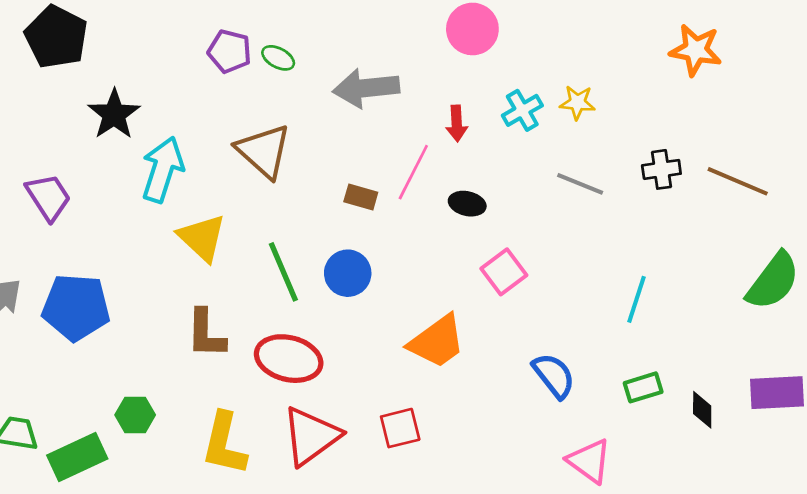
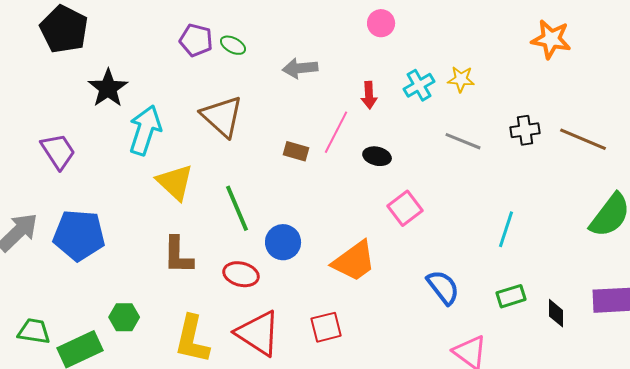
pink circle: (472, 29) -> (381, 23), size x0.7
gray arrow: (366, 88) -> (300, 68), size x0.7
blue circle: (348, 273) -> (283, 242), moved
red ellipse: (289, 359) -> (241, 274), size x0.7
red triangle: (311, 436) -> (258, 333), turned -51

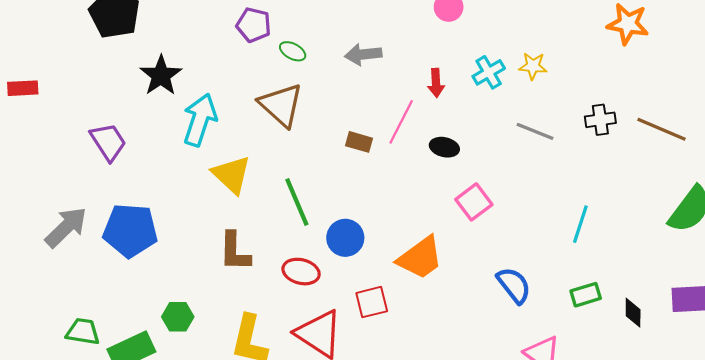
green ellipse: (233, 45) -> (293, 51), moved
red square: (326, 327) -> (372, 302), moved

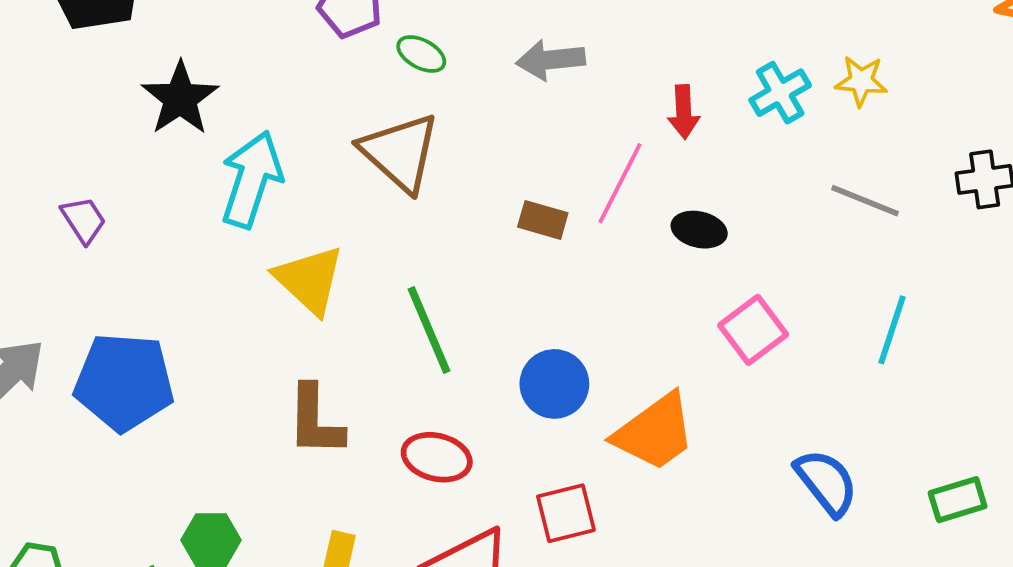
purple trapezoid: (108, 142) -> (84, 220), size x0.7
cyan line: (580, 224) -> (892, 330), moved
blue circle: (345, 238) -> (554, 384), moved

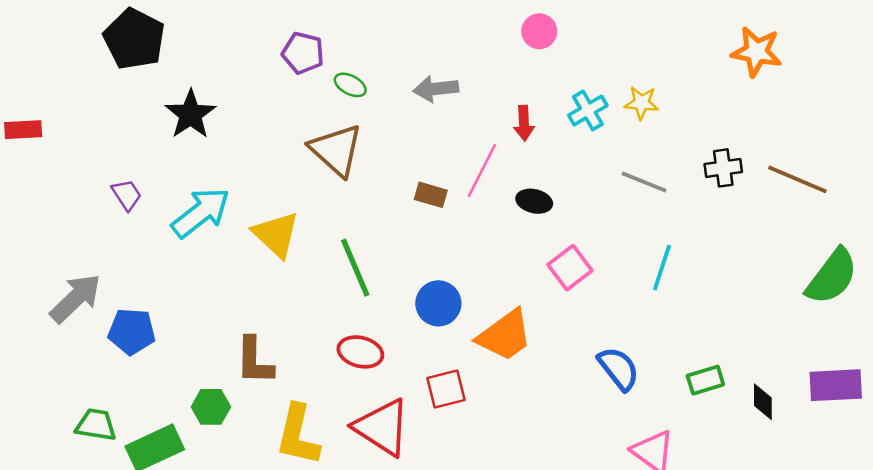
cyan arrow: (251, 179) -> (201, 213), moved, turned 34
blue pentagon: (124, 382) -> (132, 331), moved, size x0.7
brown L-shape: (315, 421) -> (254, 361), moved

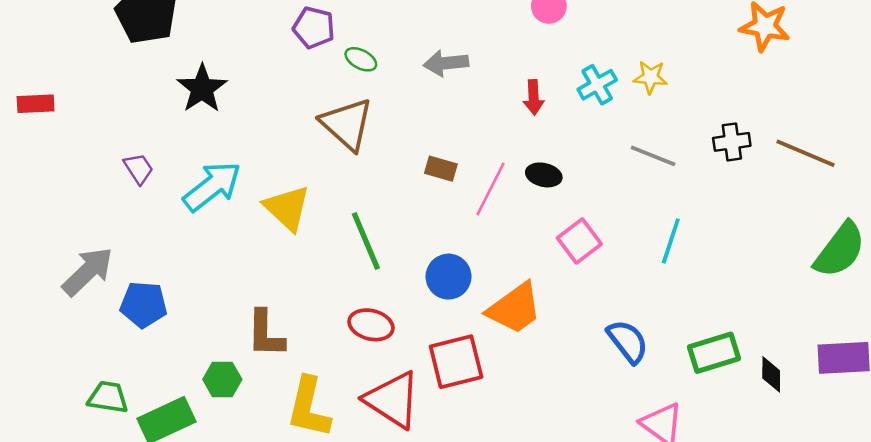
pink line: (482, 171) -> (490, 189), moved
green rectangle: (705, 380) -> (714, 353), size x1.4
red square: (446, 389) -> (456, 362), size x1.4

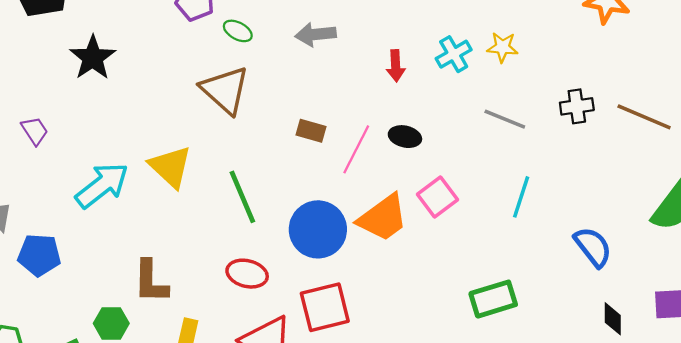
cyan arrow: (212, 186) -> (102, 185), moved
blue circle: (448, 277) -> (318, 229), size x1.4
orange trapezoid: (515, 308) -> (383, 218), moved
blue semicircle: (628, 341) -> (593, 247), moved
green rectangle: (714, 353) -> (493, 299), moved

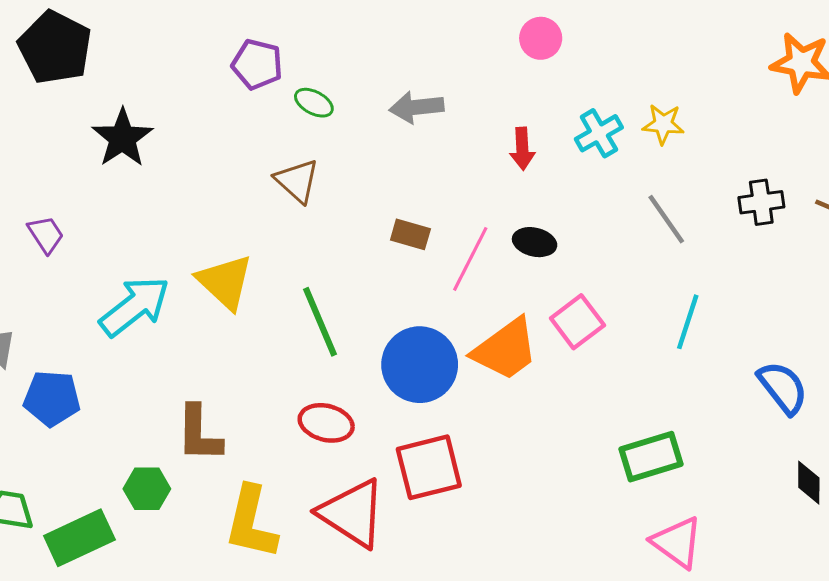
brown triangle: (225, 90) -> (297, 181), size x0.7
gray line: (505, 119) -> (666, 219), turned 33

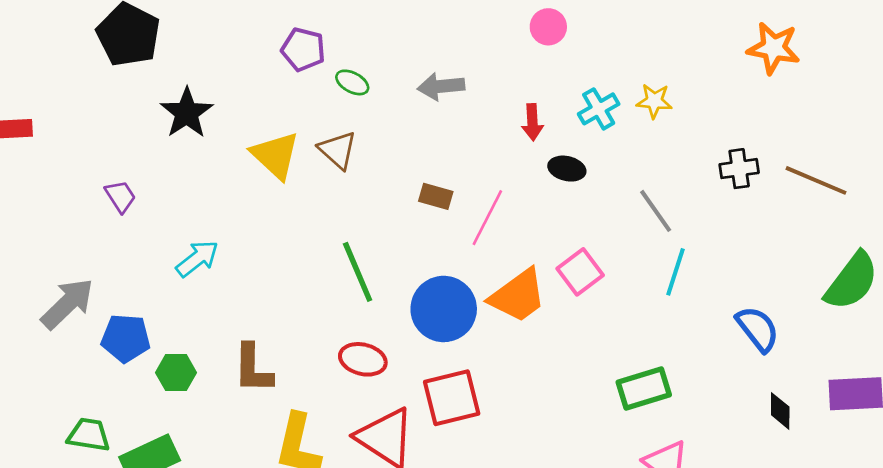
gray line: (666, 219) -> (656, 211), moved
black ellipse: (535, 242) -> (567, 169), moved
yellow triangle: (225, 282) -> (275, 155), moved
cyan arrow: (135, 306) -> (197, 259), size x0.7
green hexagon: (147, 489) -> (176, 373), moved

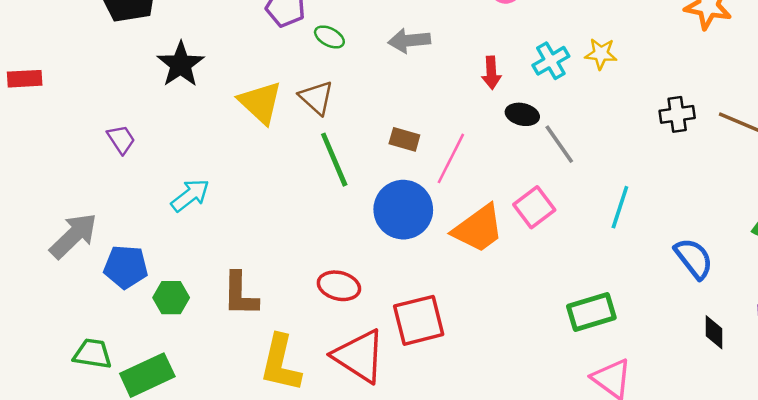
gray line: (656, 211) -> (559, 144), moved
green line: (358, 272) -> (334, 160), moved
blue circle: (444, 309) -> (403, 210), moved

